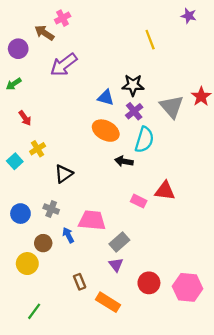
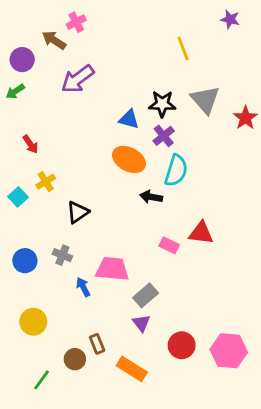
green arrow: (14, 84) -> (15, 91), moved
gray triangle: (172, 107) -> (205, 100), moved
brown circle: (43, 243) -> (75, 359), moved

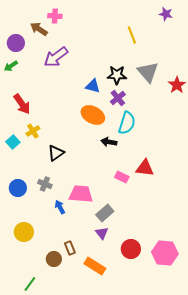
pink cross: (76, 22) -> (55, 16), turned 32
red arrow: (30, 144) -> (22, 104), size x1.5
green line: (42, 380) -> (30, 284), moved

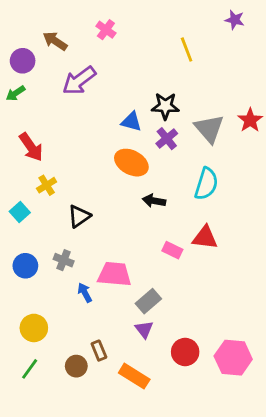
pink cross: (55, 16) -> (106, 30), moved, turned 32
gray triangle: (148, 72) -> (209, 129), moved
cyan semicircle: (127, 123) -> (206, 184), moved
cyan square: (13, 142) -> (20, 212), moved
green line: (30, 284) -> (30, 369), moved

